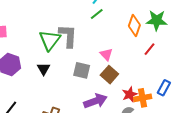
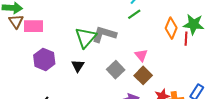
gray L-shape: (68, 36) -> (104, 34), turned -80
red line: (149, 49) -> (186, 39), moved, turned -40
gray square: (82, 70) -> (116, 70), turned 30

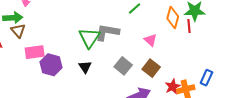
pink rectangle: (34, 26) -> (35, 52), moved
pink triangle: (141, 55) -> (150, 40), moved

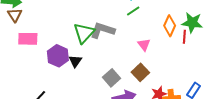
purple hexagon: (51, 65) -> (58, 56), moved
gray square: (123, 66) -> (112, 78), moved

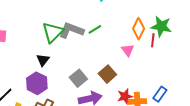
green line: (133, 11) -> (95, 29), moved
pink triangle: (144, 45) -> (128, 50), moved
purple hexagon: (58, 56) -> (37, 83), moved

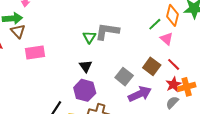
green line: (95, 29) -> (155, 24), moved
green triangle: (53, 32) -> (89, 37), size x0.6
red line: (153, 40) -> (174, 64), moved, turned -40

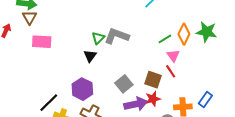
red line: (174, 64) -> (171, 71), moved
black triangle: (86, 66) -> (90, 56), moved
brown square: (152, 66) -> (153, 80), turned -30
red star: (173, 84) -> (153, 99), moved

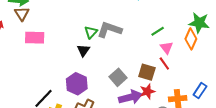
orange diamond: (184, 34) -> (191, 39), moved

